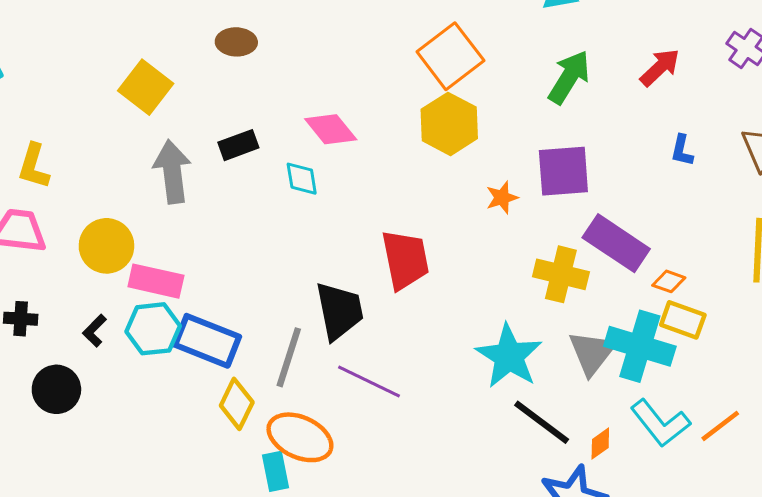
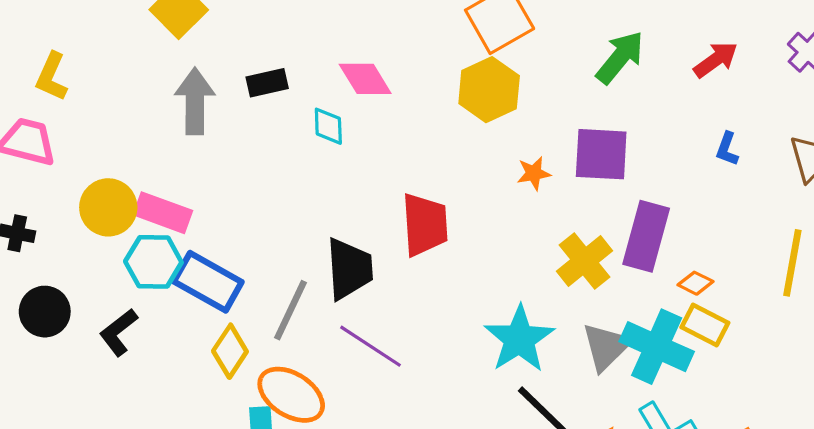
purple rectangle: (616, 243) -> (646, 236), turned 64
yellow circle: (106, 246) -> (108, 207), moved
yellow cross: (561, 274) -> (584, 261), turned 30
black L-shape: (95, 331) -> (119, 332), moved, size x1.4

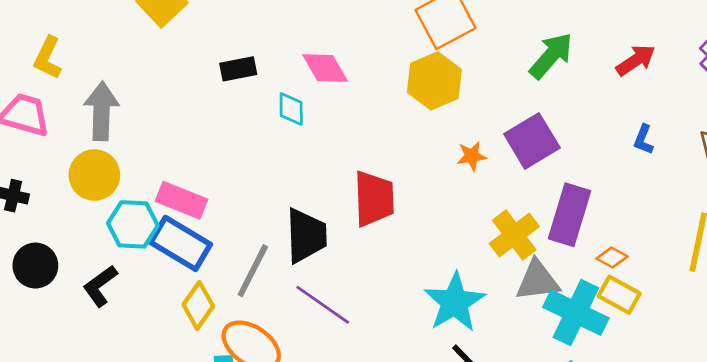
gray arrow: (195, 101) -> (101, 111), moved
purple square: (601, 154) -> (532, 141), turned -36
pink rectangle: (163, 213) -> (181, 200), moved
gray triangle: (606, 347) -> (538, 281), moved, turned 36

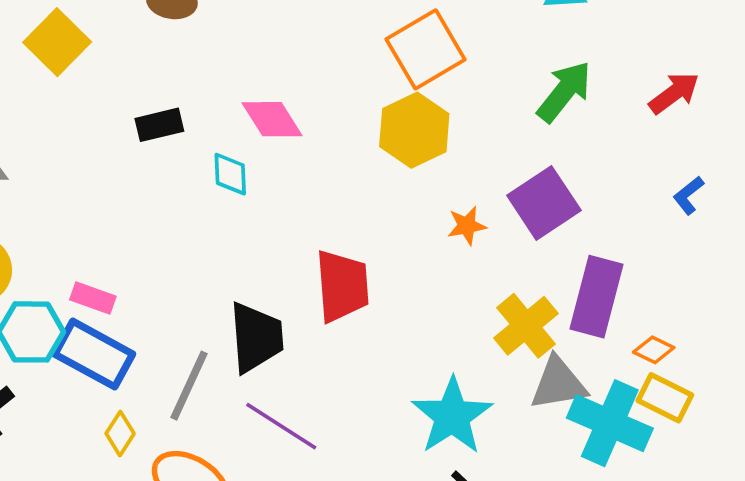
blue L-shape: (643, 140) -> (688, 195), turned 32
pink rectangle: (181, 200) -> (93, 298), size x0.7
yellow diamond: (198, 305) -> (120, 434), size x0.7

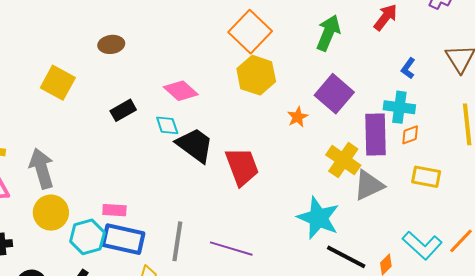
black trapezoid: (256, 337) -> (195, 145), moved, turned -33
orange diamond: (654, 350) -> (410, 135), moved, turned -30
cyan cross: (610, 423) -> (399, 107), moved, size x0.7

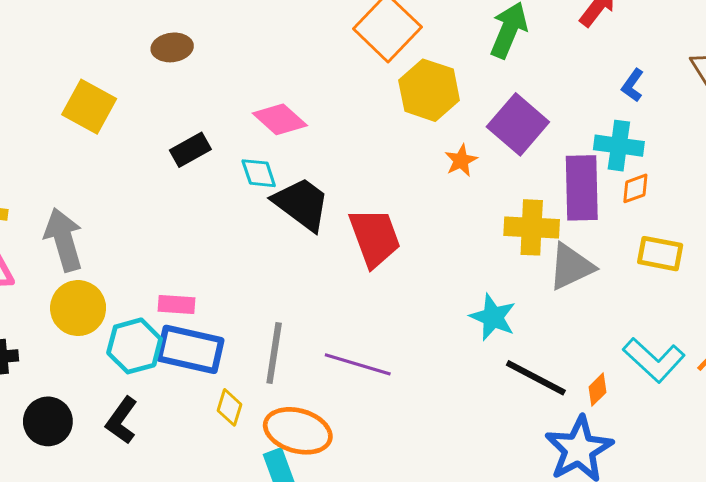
yellow hexagon: (256, 75) -> (429, 90), moved
yellow cross: (343, 160) -> (532, 227), turned -32
cyan star: (318, 218) -> (493, 317), size x0.7

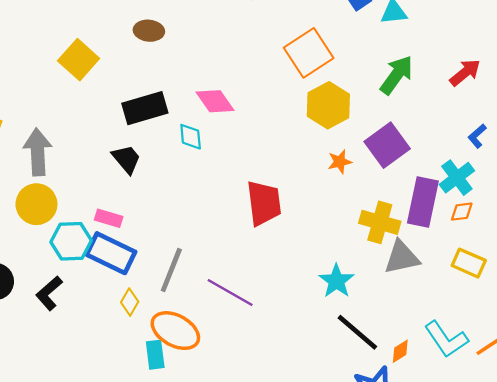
cyan cross: (619, 146) -> (457, 178), turned 32
black rectangle: (190, 150) -> (145, 108), size x1.5
black trapezoid: (301, 204) -> (126, 159), moved, size x0.7

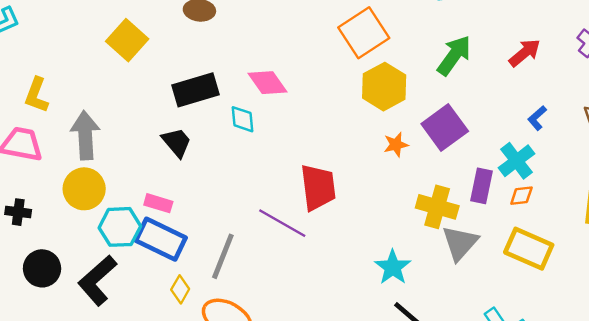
purple rectangle: (423, 202) -> (481, 186), size x0.7
gray triangle: (402, 257) -> (460, 243), turned -36
yellow rectangle: (469, 263) -> (529, 249), size x1.4
purple line: (230, 292) -> (282, 223), moved
black L-shape: (49, 293) -> (97, 280), size x1.4

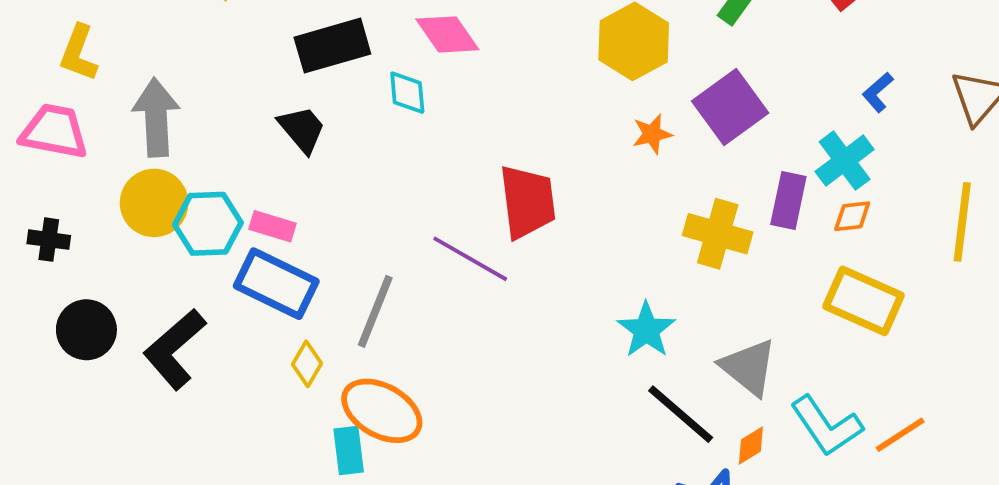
cyan hexagon: (120, 227) -> (208, 224), moved
gray triangle: (460, 243) -> (749, 367), moved, turned -33

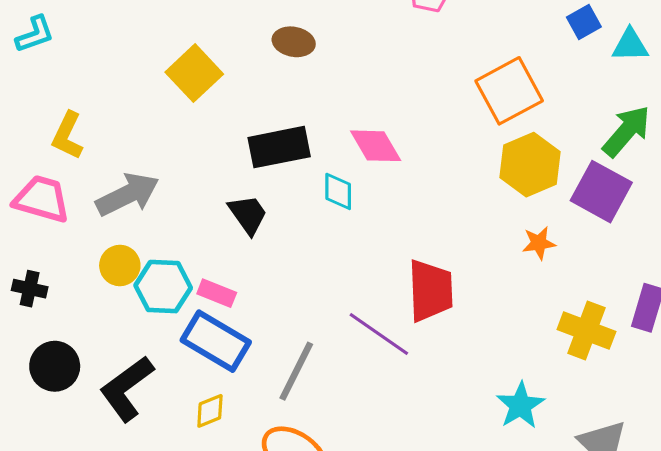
purple square: (730, 107) -> (601, 192), moved, turned -30
gray arrow: (156, 117) -> (127, 194), turned 62
yellow circle: (154, 203) -> (120, 265), size x0.7
yellow diamond: (307, 364) -> (210, 411), moved, turned 33

